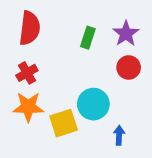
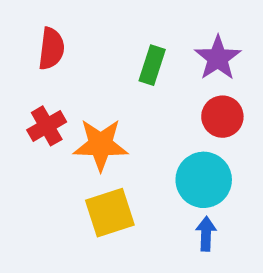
red semicircle: (30, 28) -> (51, 49), size x0.7
cyan circle: (93, 104) -> (204, 180), moved
orange star: (28, 107) -> (101, 145), moved

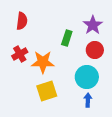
green rectangle: (152, 65) -> (67, 38), moved

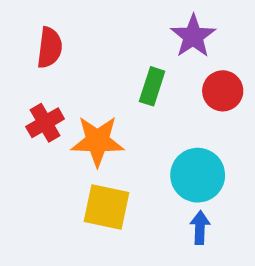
purple star: (93, 25) -> (193, 36), moved
red circle: (95, 50) -> (223, 91), moved
yellow square: (47, 91) -> (107, 207), turned 30

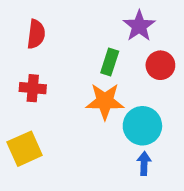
red cross: (45, 123) -> (33, 88), turned 35
orange star: (97, 141) -> (105, 101), moved
yellow square: (107, 207) -> (25, 149), moved, turned -36

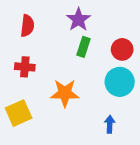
purple star: (139, 26) -> (78, 19), moved
orange star: (105, 101) -> (65, 93), moved
cyan circle: (142, 126) -> (120, 82), moved

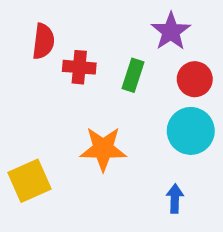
purple star: (78, 19) -> (171, 31), moved
red cross: (25, 67) -> (79, 67), moved

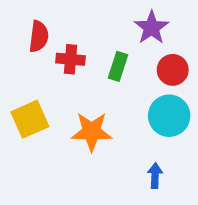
yellow square: (29, 181) -> (30, 119), moved

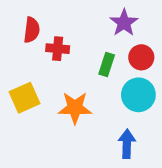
green rectangle: (118, 66) -> (107, 65), moved
blue arrow: (155, 176) -> (127, 144), size x1.4

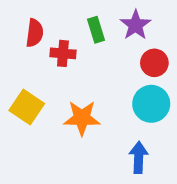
green rectangle: (107, 65) -> (96, 30), moved, turned -35
yellow square: (24, 98) -> (27, 107), turned -32

